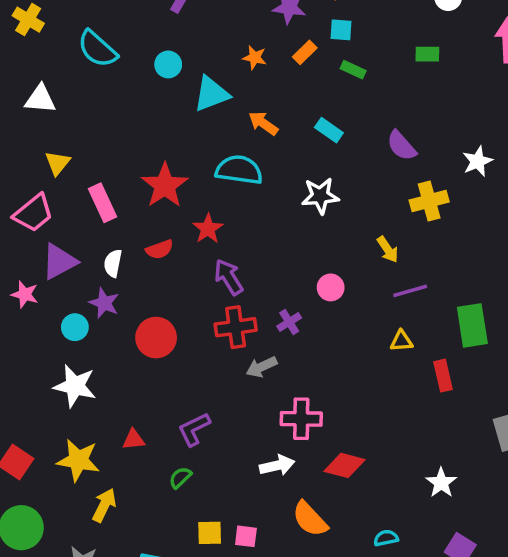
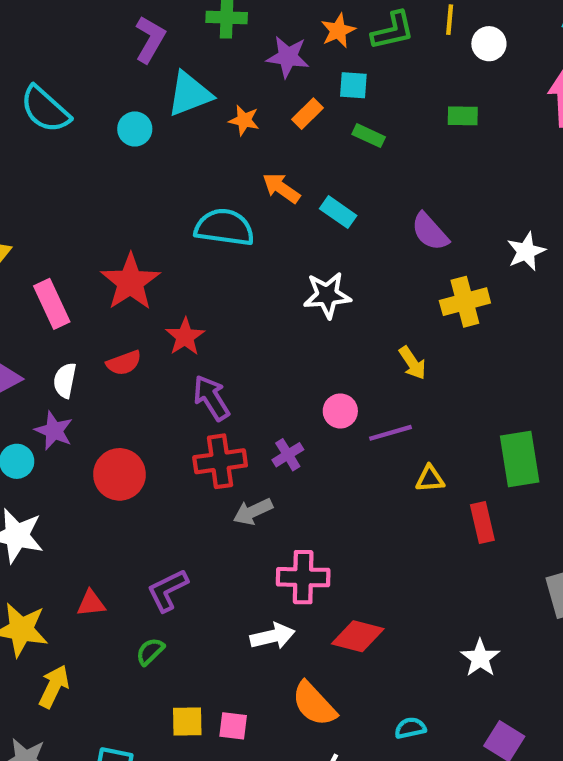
cyan triangle: (211, 94) -> (189, 94), moved
orange arrow: (263, 123) -> (281, 188), moved
cyan semicircle: (239, 170) -> (224, 227), moved
purple line: (410, 291) -> (391, 433), moved

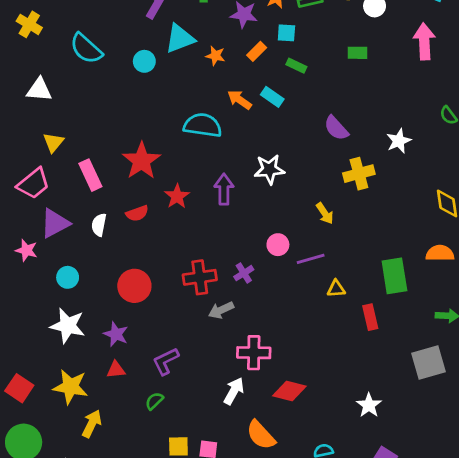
cyan rectangle: (338, 212) -> (272, 97), moved
purple arrow: (211, 398) -> (224, 189), moved, turned 32
purple star: (54, 431) -> (116, 334), moved
white arrow: (273, 636) -> (234, 391), turned -48

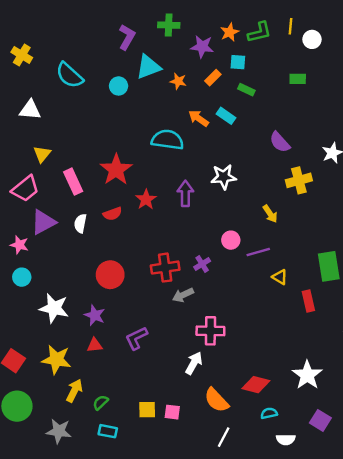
cyan circle: (68, 277) -> (22, 277), moved
yellow triangle: (336, 289) -> (280, 277), turned 35
red diamond: (289, 391) -> (256, 385), moved
green semicircle: (154, 401) -> (101, 403), moved
white star: (369, 405) -> (307, 375), size x1.4

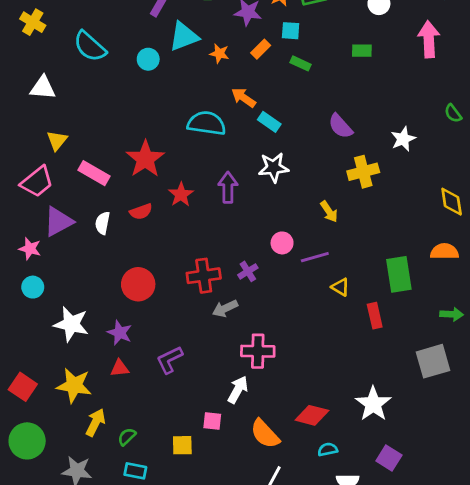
cyan rectangle: (226, 116) -> (269, 122), moved
pink rectangle: (73, 182) -> (94, 173), turned -35
pink square: (172, 412) -> (212, 421), moved

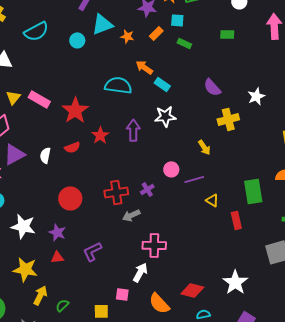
cyan semicircle: (90, 46) -> (36, 31), turned -70
pink rectangle: (94, 173) -> (39, 99), moved

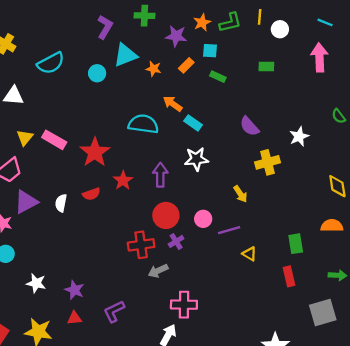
green rectangle: (253, 191) -> (296, 244), size x0.7
red circle: (70, 198) -> (166, 215), moved
red rectangle: (236, 220) -> (289, 276), moved
white star: (23, 226) -> (36, 283), size x0.7

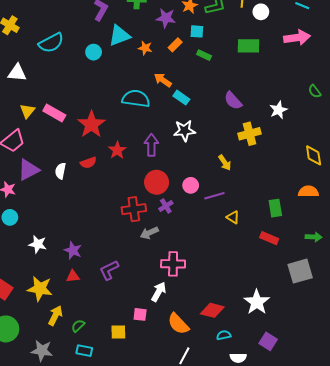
pink arrow: (319, 57) -> (297, 38), turned 85
green rectangle: (266, 66) -> (248, 46), size x1.5
red rectangle: (289, 276) -> (269, 238), turned -54

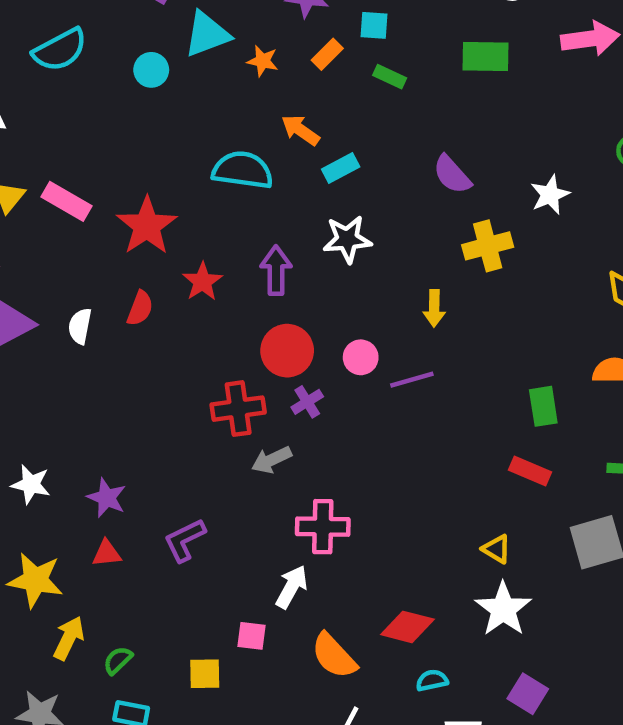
cyan rectangle: (181, 98) -> (341, 168), turned -63
red semicircle: (88, 163) -> (140, 308), turned -49
yellow arrow: (225, 163) -> (434, 308), turned 35
yellow triangle: (233, 217) -> (497, 549), moved

